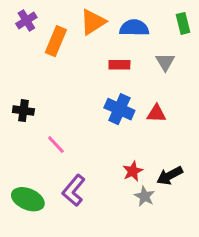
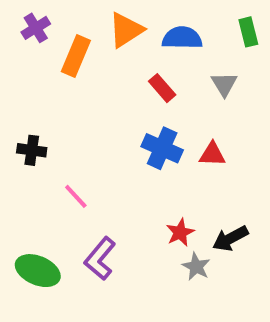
red rectangle: (119, 65) -> (162, 88), turned 48

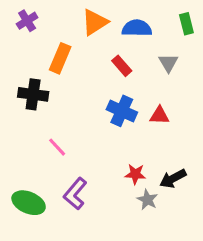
orange rectangle: (76, 56) -> (60, 58), moved
black cross: (32, 150) -> (33, 94), moved, size x1.4
red star: (180, 232) -> (135, 174), turned 30

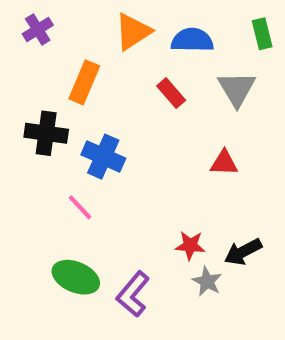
gray triangle: (168, 63) -> (237, 89), size x1.4
blue cross: (122, 111) -> (103, 157), moved
purple L-shape: (75, 194) -> (133, 294), moved
green ellipse: (29, 203) -> (76, 277), moved

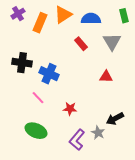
orange rectangle: (84, 82) -> (40, 23), moved
red star: (190, 245) -> (70, 109), moved
purple L-shape: (133, 294) -> (77, 140), moved

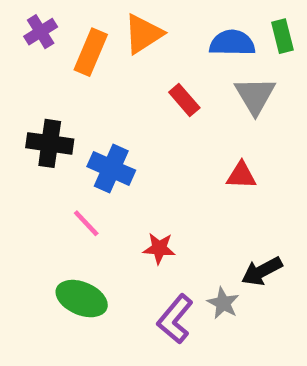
blue semicircle: (91, 19) -> (232, 43), moved

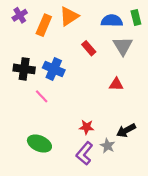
blue cross: (111, 168) -> (54, 69), moved
pink line: (86, 223) -> (42, 96), moved
red star: (159, 248) -> (87, 127), moved

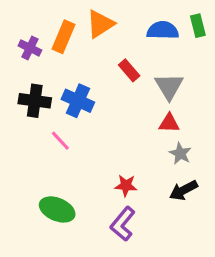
purple cross: (20, 15) -> (30, 48), moved, turned -32
gray triangle: (123, 46) -> (169, 86), moved
gray star: (107, 146) -> (180, 154), moved

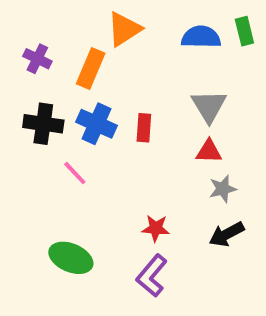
orange rectangle: (64, 37) -> (91, 69), moved
red rectangle: (129, 70) -> (144, 128), moved, turned 45
gray star: (180, 154) -> (223, 189), turned 30

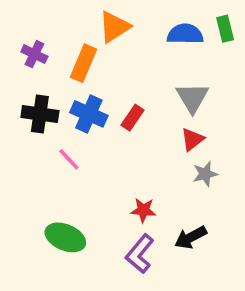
red rectangle: (144, 128) -> (132, 118), turned 30
red triangle: (209, 151) -> (192, 139), turned -40
black arrow: (227, 234) -> (191, 237), moved

